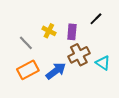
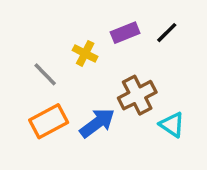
purple rectangle: (72, 32) -> (125, 33), moved, turned 63
cyan triangle: (103, 63) -> (172, 125), moved

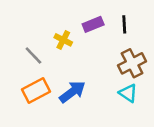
black line: (167, 33) -> (124, 24), turned -48
brown cross: (137, 95) -> (132, 63), moved

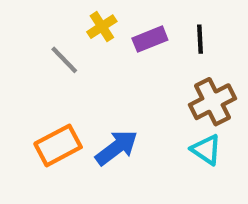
yellow cross: (63, 40) -> (102, 27), moved, turned 30
gray line: (33, 56) -> (64, 60), moved

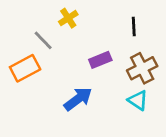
purple rectangle: (150, 39) -> (100, 60), moved
orange rectangle: (58, 145) -> (25, 68), moved

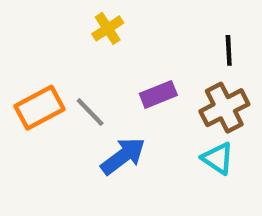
black line: (134, 26) -> (229, 50), moved
gray line: (43, 40) -> (90, 112), moved

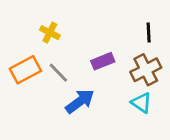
yellow cross: (108, 28) -> (50, 33), moved, turned -30

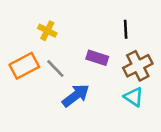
black line: (149, 33) -> (126, 29), moved
purple rectangle: (103, 61) -> (97, 58), turned 40

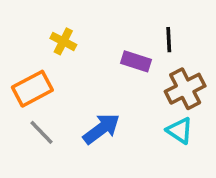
purple rectangle: (97, 58) -> (136, 61), moved
gray line: (55, 68) -> (41, 132), moved

